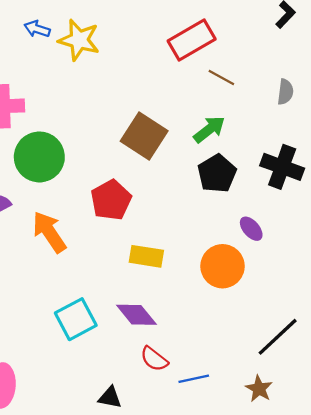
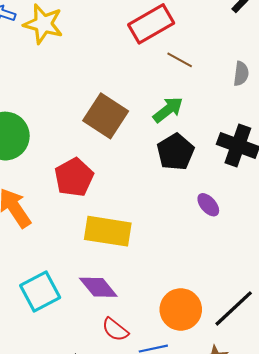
yellow rectangle: (146, 256) -> (108, 231), size x1.4
orange circle: (223, 266) -> (181, 309), moved

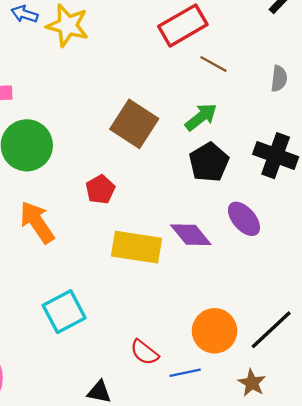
red pentagon: (74, 177) -> (100, 189), size x0.7
purple ellipse: (208, 205) -> (244, 219), size x1.4
purple diamond: (98, 287) -> (191, 235), moved

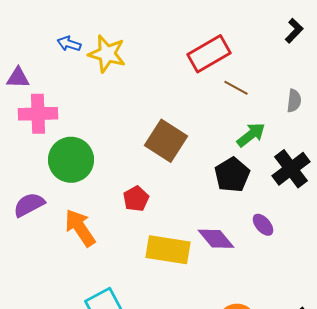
green arrow: (201, 117) -> (251, 135), moved
black cross: (276, 156) -> (291, 169), turned 33
purple ellipse: (244, 219) -> (263, 225), size x0.7

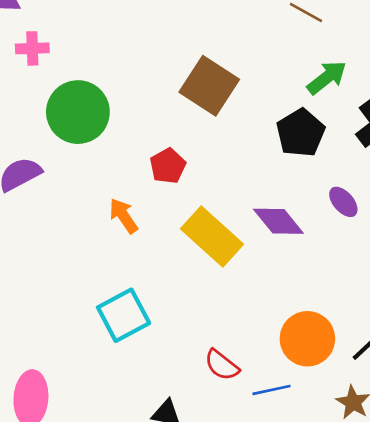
pink cross: (38, 114) -> (32, 48), size x0.6
orange arrow: (80, 228) -> (124, 216), moved, size x0.7
yellow rectangle: (168, 250) -> (212, 236), turned 33

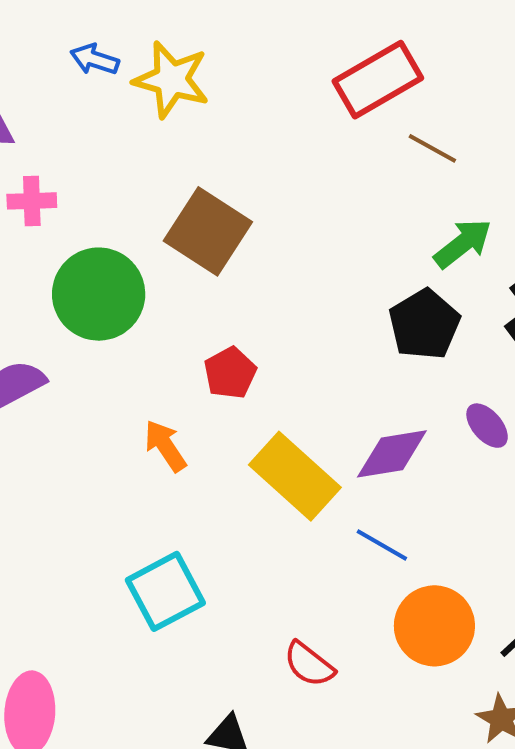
brown square: (209, 86) -> (208, 231), moved
purple diamond: (278, 221) -> (392, 454), turned -60
blue line: (271, 390) -> (382, 545), moved, turned 42

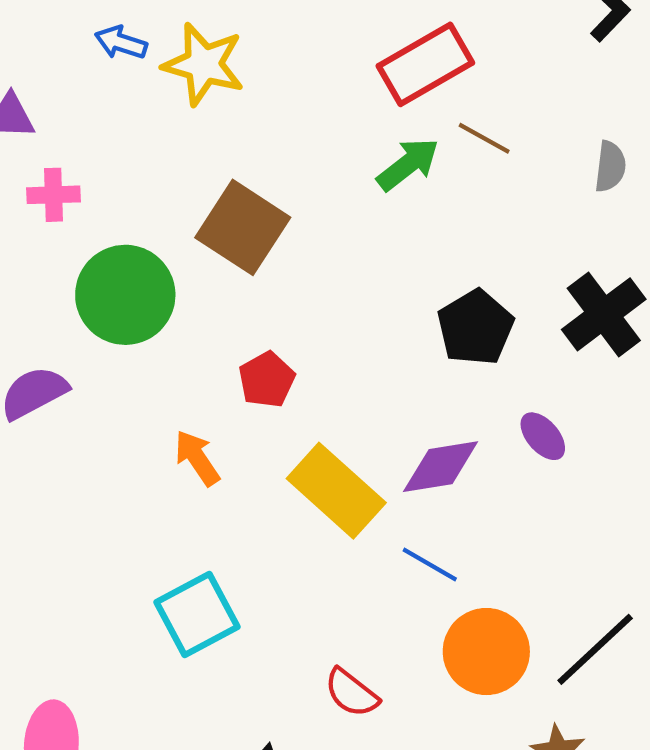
green arrow: (463, 243) -> (408, 164), moved

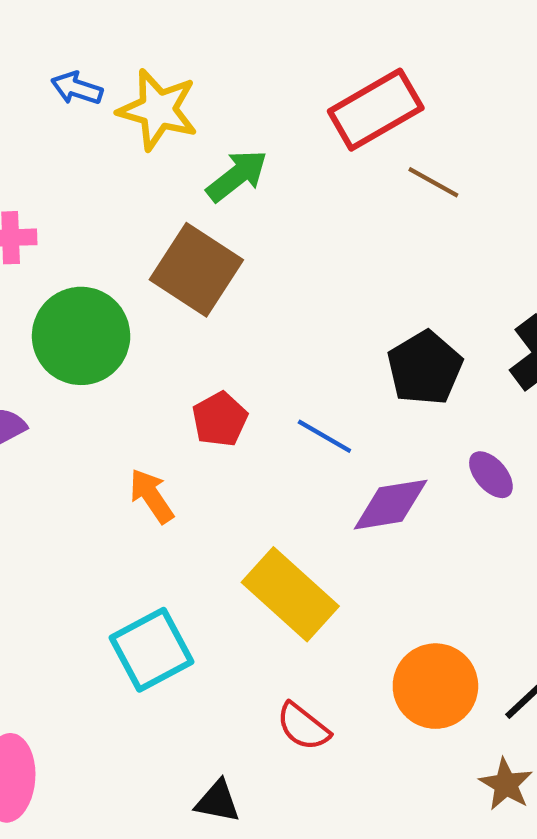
green arrow: (408, 164) -> (237, 176), moved
yellow rectangle: (336, 491) -> (290, 594), moved
blue line: (430, 565) -> (324, 436), moved

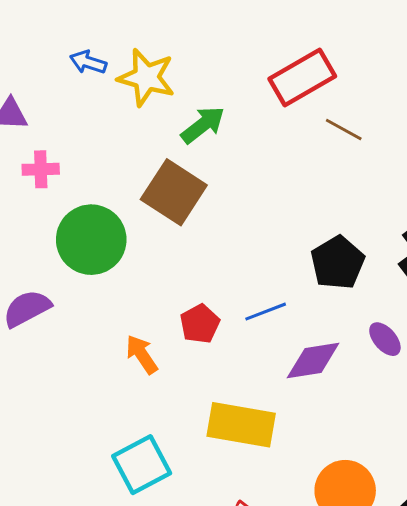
red pentagon: (220, 419) -> (200, 324), moved
blue line: (324, 436) -> (266, 312), turned -51
yellow rectangle: (290, 594) -> (241, 425), turned -32

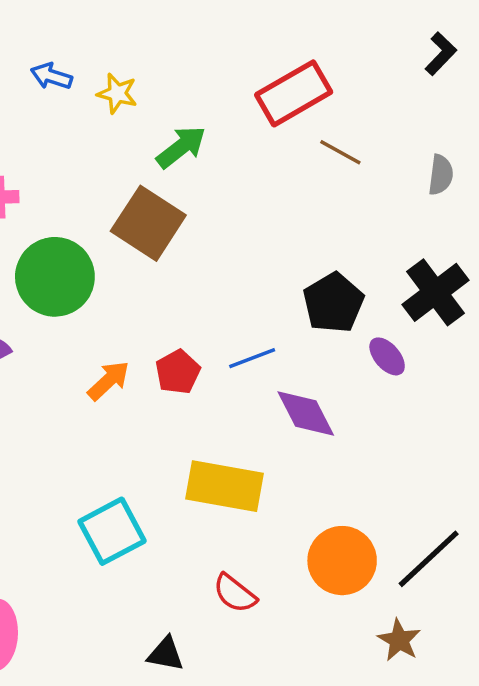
yellow star: (146, 77) -> (117, 93), size x0.6
purple ellipse: (385, 339) -> (387, 356), moved
orange arrow: (142, 354) -> (109, 381), moved, turned 81
purple diamond: (313, 361) -> (306, 414), turned 72

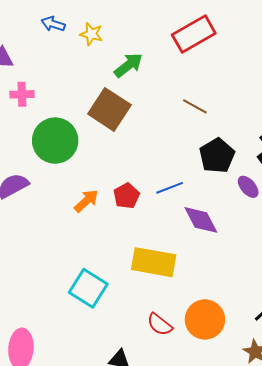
brown line: (340, 152) -> (195, 106), moved
cyan square: (112, 531) -> (88, 288), turned -30
orange circle: (342, 561) -> (205, 319), moved

